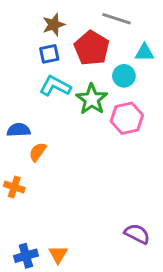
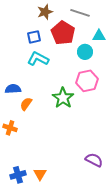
brown star: (54, 25) -> (45, 12), moved
green star: (92, 99) -> (63, 98), moved

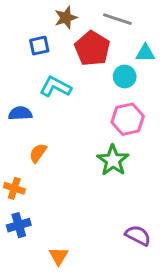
blue square: (34, 37) -> (39, 46), moved
blue semicircle: (13, 89) -> (20, 113), moved
green star: (63, 98) -> (113, 160), moved
blue cross: (18, 175) -> (19, 225), moved

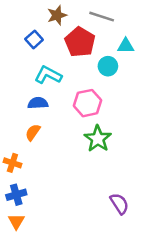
blue square: (39, 46) -> (34, 39), turned -30
blue semicircle: (20, 113) -> (38, 103), moved
pink hexagon: (128, 119) -> (88, 103), moved
purple semicircle: (138, 235) -> (119, 204), turned 30
orange triangle: (58, 256) -> (16, 221), moved

